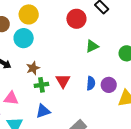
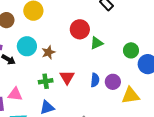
red circle: (76, 19) -> (80, 29), moved
cyan circle: (24, 38) -> (27, 46), moved
brown star: (33, 68) -> (48, 52), moved

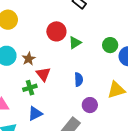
red triangle: (67, 77) -> (43, 74), moved
purple circle: (113, 82) -> (90, 105), moved

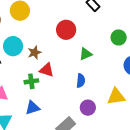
green triangle: (75, 43) -> (86, 54), moved
green circle: (110, 45) -> (119, 37), moved
red triangle: (43, 74) -> (47, 70), turned -42

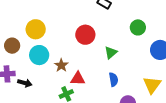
cyan circle: (13, 46) -> (39, 55), moved
yellow triangle: (116, 97) -> (152, 85), turned -30

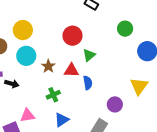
green triangle: (111, 53) -> (89, 55), moved
red triangle: (78, 79) -> (71, 70), moved
blue semicircle: (114, 79) -> (88, 83), moved

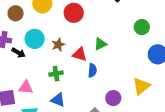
red circle: (72, 36) -> (74, 13), moved
cyan circle: (26, 56) -> (35, 39), moved
blue triangle: (62, 120) -> (58, 100), turned 42

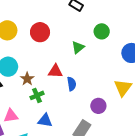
green circle: (142, 27) -> (102, 31), moved
green triangle: (100, 44) -> (78, 47), moved
brown star: (58, 45) -> (27, 79), moved

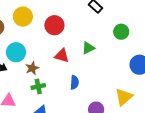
green circle: (102, 31) -> (121, 32), moved
red triangle: (55, 71) -> (62, 56), moved

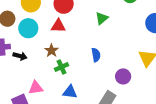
cyan circle: (16, 52) -> (28, 28), moved
red triangle: (62, 56) -> (58, 26), moved

